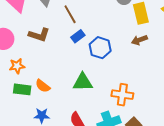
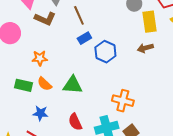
brown L-shape: (39, 35) -> (45, 19), moved
orange star: (17, 66) -> (40, 58), moved
green triangle: (83, 82) -> (73, 85), moved

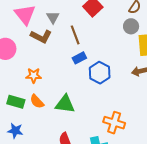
blue star: (40, 113) -> (15, 131), moved

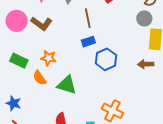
brown L-shape: (41, 36) -> (41, 24), moved
orange star: (34, 75) -> (49, 58), moved
green rectangle: (16, 102) -> (19, 61), moved

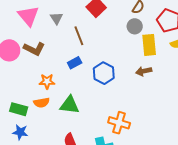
blue rectangle: (88, 42) -> (75, 63), moved
green rectangle: (19, 61) -> (19, 109), moved
orange semicircle: (40, 78) -> (42, 103), turned -56

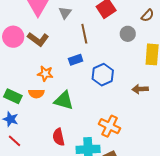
gray circle: (135, 26) -> (128, 34), moved
brown arrow: (144, 71) -> (140, 89), moved

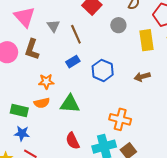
gray triangle: (65, 13) -> (53, 26), moved
brown L-shape: (38, 39) -> (32, 49), turned 85

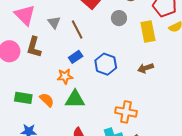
orange star: (46, 82) -> (65, 76), moved
orange semicircle: (42, 103) -> (47, 100), turned -119
green rectangle: (19, 111) -> (23, 98), moved

